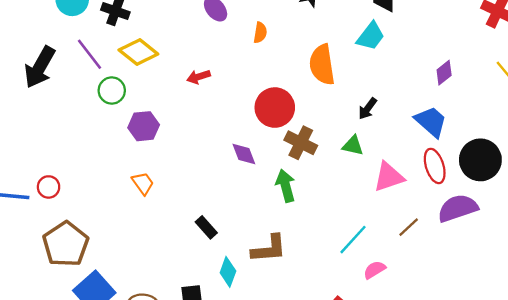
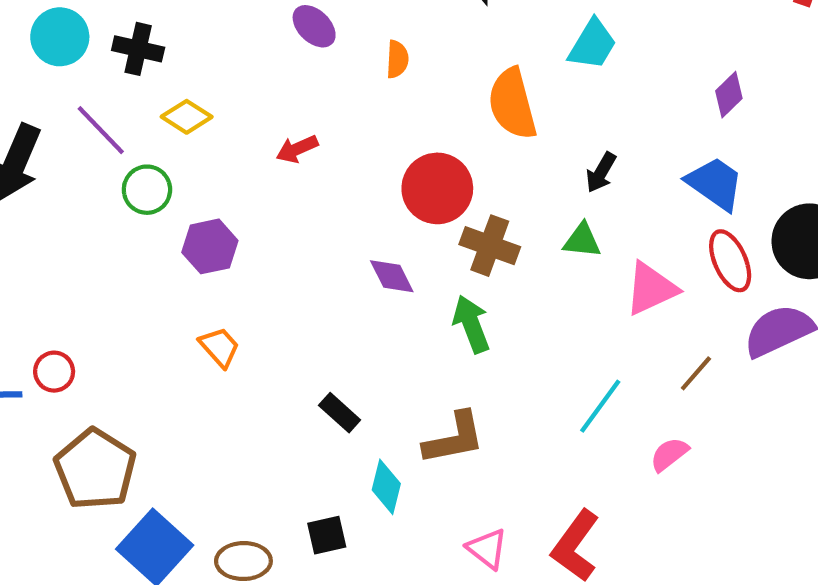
yellow diamond: (138, 52) -> (187, 117), size x0.7
pink semicircle: (374, 270) -> (669, 454), moved

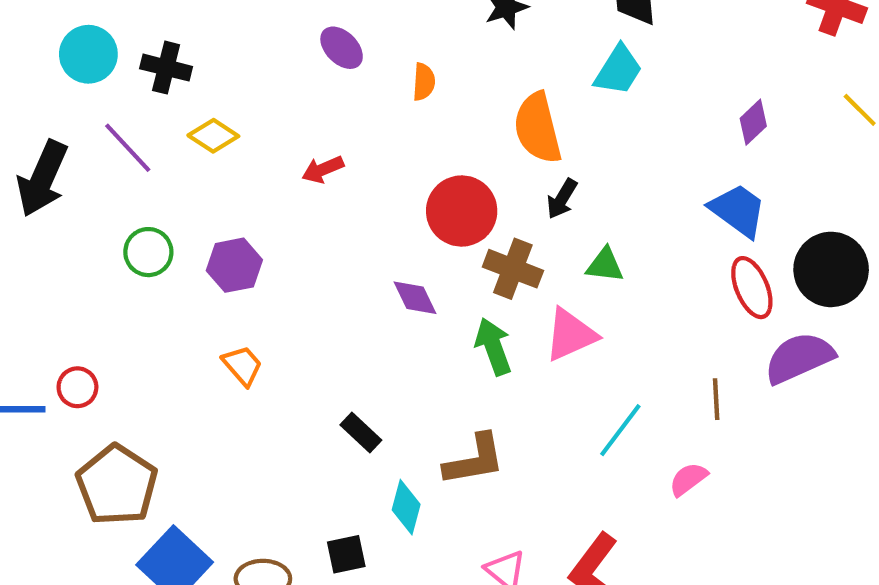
black arrow: (601, 172) -> (562, 199), moved
green circle: (147, 190) -> (148, 252), moved
pink triangle: (651, 289) -> (571, 335), moved
brown line: (696, 373) -> (716, 399), turned -45

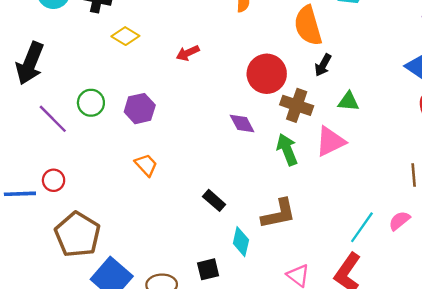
purple line: (128, 148) -> (53, 119), moved
cyan line: (620, 430) -> (362, 227), moved

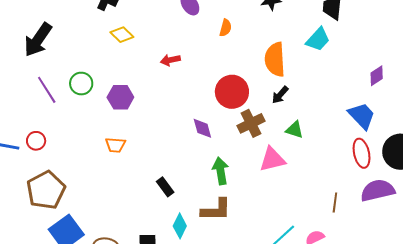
brown cross: (297, 105) -> (251, 123), turned 32
green arrow: (287, 150) -> (221, 171), moved
orange trapezoid: (146, 165) -> (115, 145), turned 125

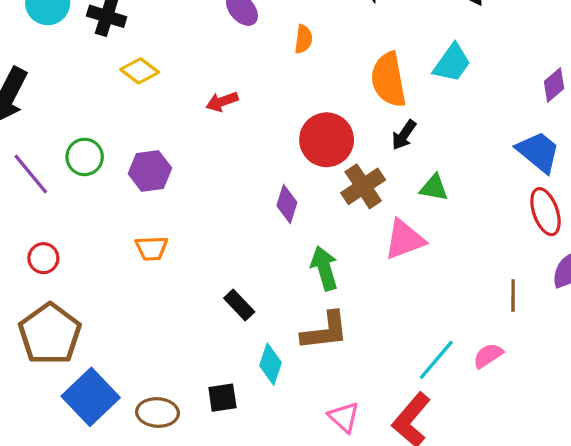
cyan trapezoid: (318, 39) -> (452, 63), moved
purple diamond: (202, 128) -> (287, 204), turned 40
red circle: (36, 141) -> (43, 258), moved

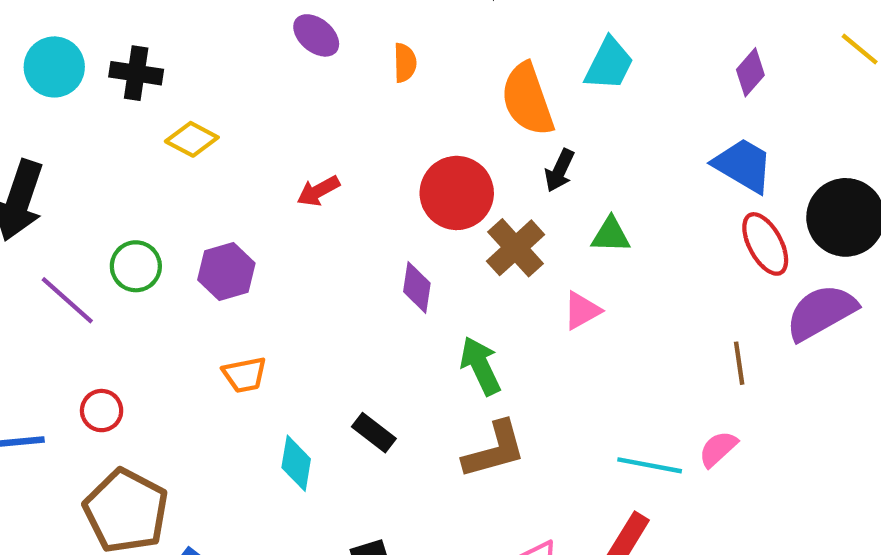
red arrow: (222, 102) -> (318, 191), moved
pink triangle: (404, 240) -> (582, 311), size x0.7
cyan line: (436, 360) -> (650, 465), turned 69
cyan diamond: (271, 364) -> (296, 463), moved

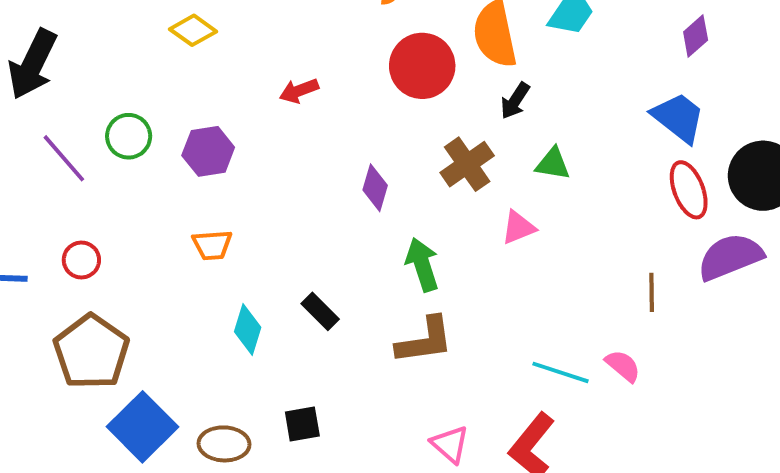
red circle: (457, 193) -> (422, 66), moved
pink semicircle: (718, 449) -> (623, 366), turned 75

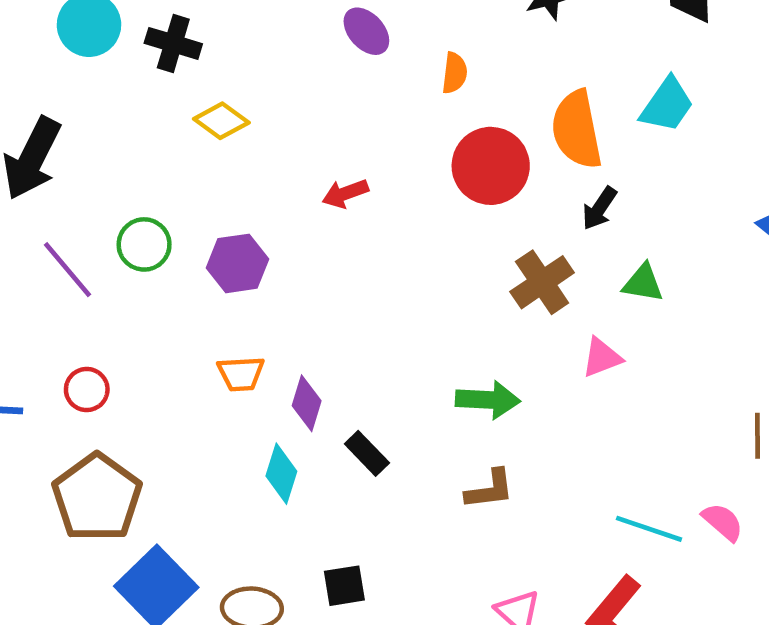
purple diamond: (375, 188) -> (307, 403), moved
green arrow: (422, 265) -> (488, 400), turned 110
brown L-shape: (425, 341) -> (490, 489), size x0.7

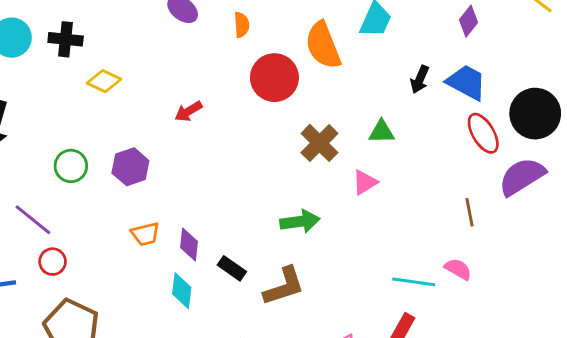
black arrow: (599, 208) -> (420, 79), moved
purple line: (68, 270) -> (33, 220), moved
brown L-shape: (490, 489) -> (284, 286), moved, size x1.4

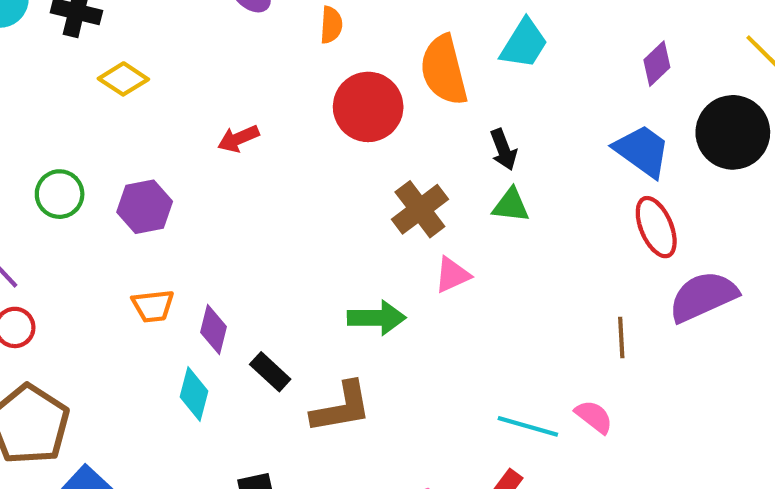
black arrow: (420, 79) -> (504, 150), moved, turned -52
black circle: (535, 114) -> (733, 132), moved
pink triangle: (365, 182) -> (452, 275), moved

